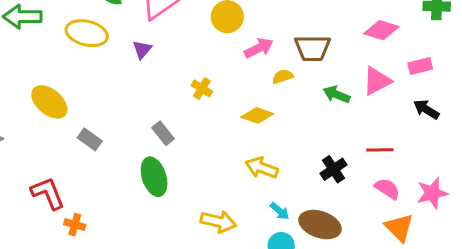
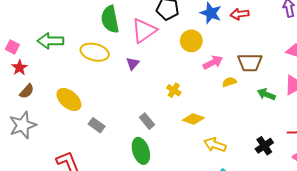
yellow diamond: (257, 115) -> (193, 119), moved

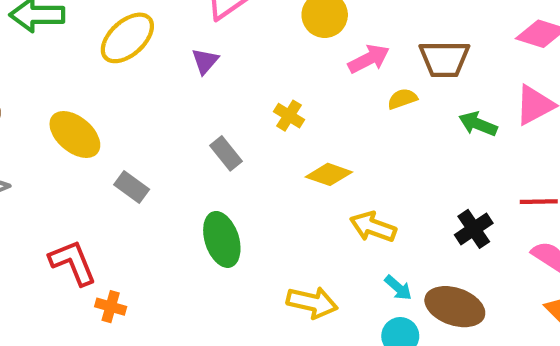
yellow ellipse: (95, 52) -> (127, 38), turned -56
gray rectangle: (147, 121) -> (226, 153), moved

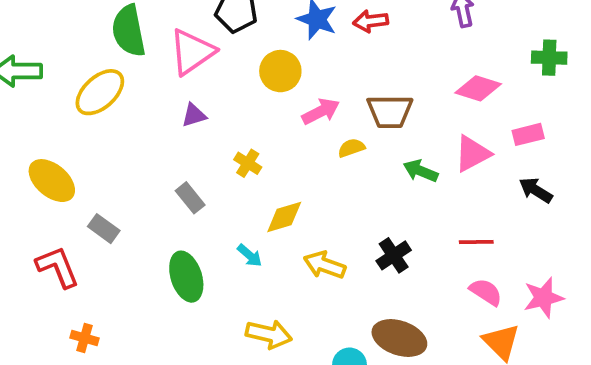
purple triangle: (205, 61) -> (194, 115), moved, turned 32
yellow diamond: (329, 174) -> (284, 217), turned -36
black cross: (474, 229) -> (394, 255), moved
red L-shape: (73, 263) -> (58, 267), moved
cyan arrow: (398, 288) -> (250, 255), moved

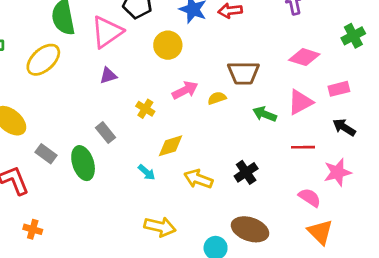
green cross: (549, 58) -> (353, 36), turned -30
pink arrow: (321, 111) -> (185, 90), moved
red line: (476, 242) -> (303, 147), moved
green ellipse: (186, 277) -> (83, 163), moved
pink star: (543, 298) -> (337, 172), moved

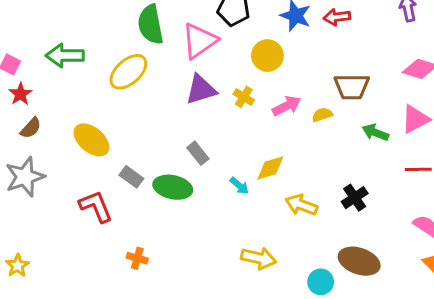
purple triangle: (108, 76) -> (201, 90), size x1.6
yellow cross: (145, 109) -> (244, 97), moved
green ellipse: (83, 163) -> (173, 187), turned -60
cyan arrow: (147, 172) -> (239, 186), moved
orange cross: (33, 229) -> (137, 258), moved

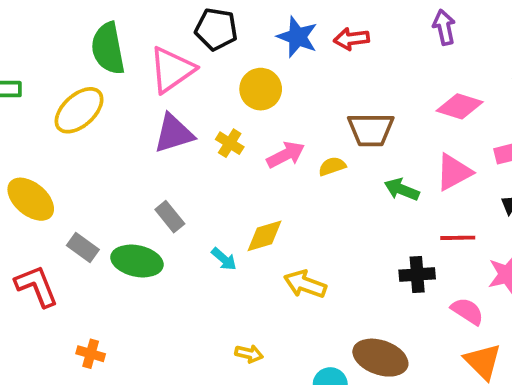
black cross: (355, 198) -> (417, 275), moved, turned 30
yellow arrow: (259, 258) -> (249, 354), size x0.6

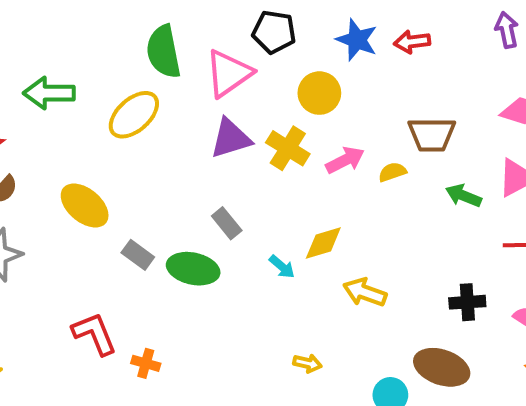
yellow cross: (230, 143) -> (288, 148), size x1.5
black cross: (417, 275) -> (467, 302), moved
red L-shape: (37, 286) -> (94, 334), moved

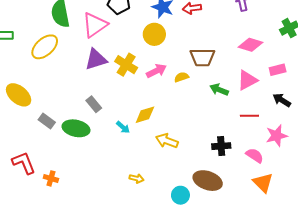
yellow circle: (319, 93) -> (154, 34), moved

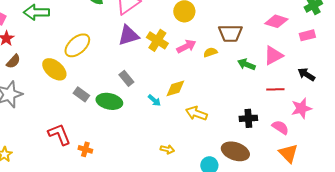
yellow ellipse: (45, 47) -> (77, 45), moved
pink rectangle: (278, 70) -> (307, 35), moved

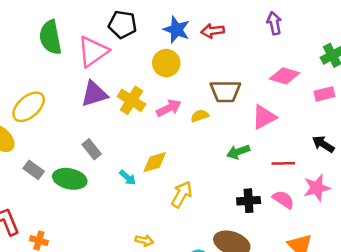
pink triangle: (273, 55) -> (264, 117), moved
green arrow: (246, 64) -> (238, 152), moved, turned -42
yellow arrow: (196, 113) -> (182, 194), turned 100
pink semicircle: (280, 127) -> (283, 199), moved

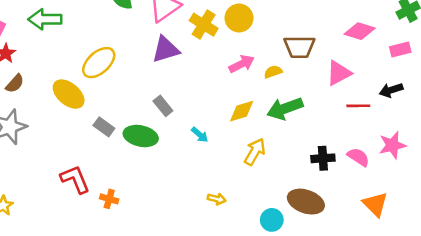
yellow cross: (131, 100) -> (204, 25), moved
black arrow: (323, 144) -> (391, 90), moved, turned -50
green arrow: (238, 152) -> (285, 108), moved, size x1.5
yellow diamond: (155, 162) -> (242, 111), moved
red line: (283, 163) -> (358, 106), moved

